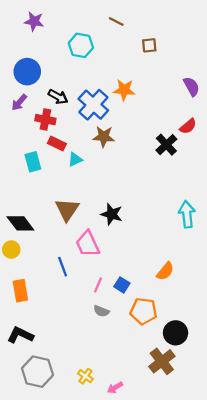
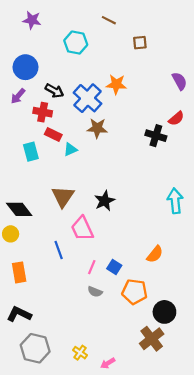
black cross: (166, 145) -> (156, 136), turned -30
black star: (112, 214) -> (105, 201), turned 30

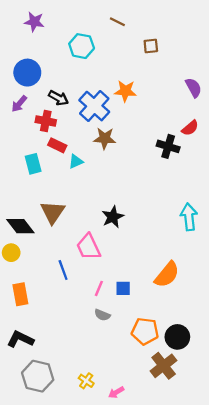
brown triangle: (63, 197) -> (53, 212), moved
orange semicircle: (155, 254) -> (167, 275), size x1.4
blue square: (114, 267) -> (123, 288), turned -32
orange pentagon: (135, 292) -> (145, 331), moved

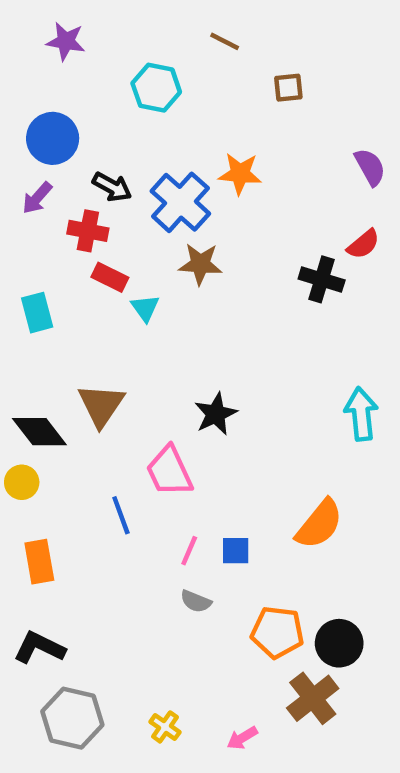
cyan triangle: (76, 161) -> (145, 308), turned -42
cyan rectangle: (33, 164) -> (37, 313), moved
pink arrow: (116, 392) -> (242, 738), moved

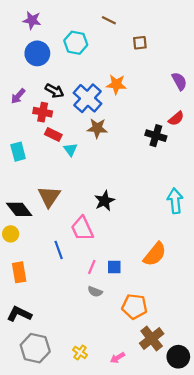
blue circle: (53, 138) -> (37, 53), moved
black circle: (339, 643) -> (178, 357), moved

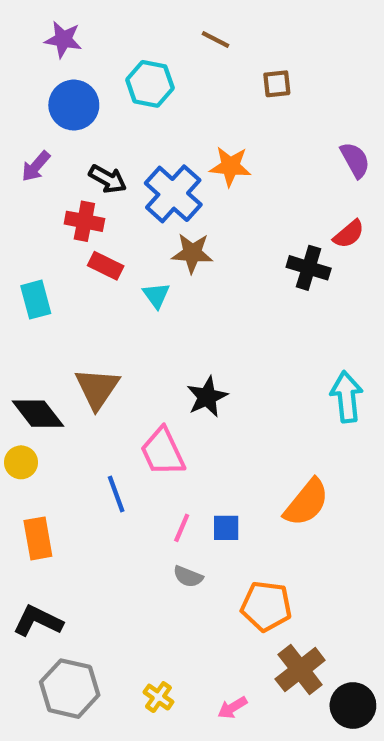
purple arrow: (18, 96) -> (36, 166), moved
cyan triangle: (70, 150) -> (156, 295), moved

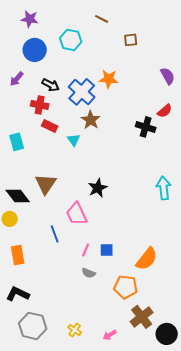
brown star: (192, 253) -> (91, 120), turned 30
orange semicircle: (306, 503) -> (147, 259), moved

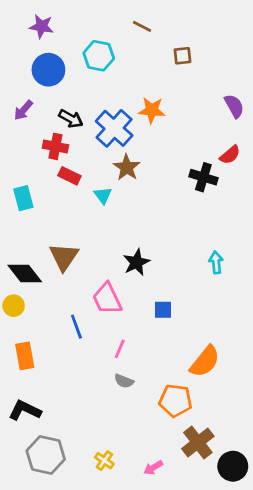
cyan arrow: (164, 188) -> (216, 262), moved, size x0.7
blue square: (107, 250) -> (163, 310), moved

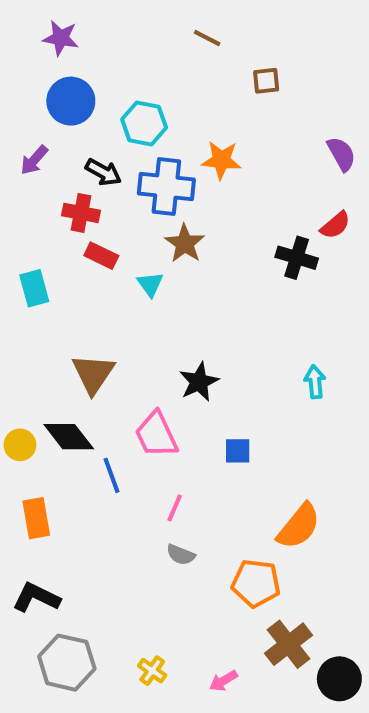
cyan hexagon: (99, 56) -> (144, 123), moved
blue cross: (114, 128) -> (166, 187), turned -36
black diamond: (25, 274) -> (69, 437), moved

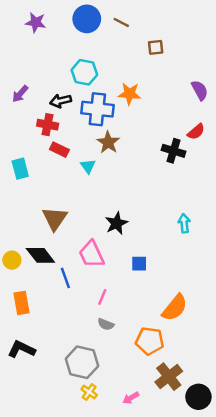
blue circle: (71, 101) -> (87, 19), moved
black arrow: (103, 172) -> (61, 101), turned 138
gray hexagon: (67, 663) -> (82, 362), moved

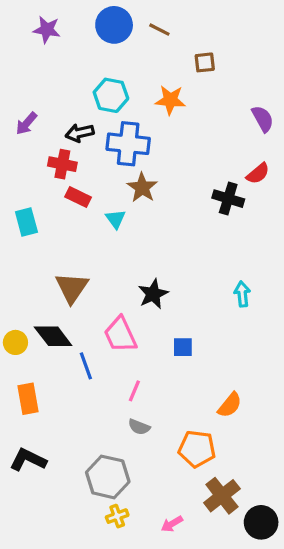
orange star: (130, 94) -> (170, 100), moved
orange semicircle: (175, 308) -> (230, 405), size x0.7
yellow cross: (89, 392) -> (117, 516), turned 35

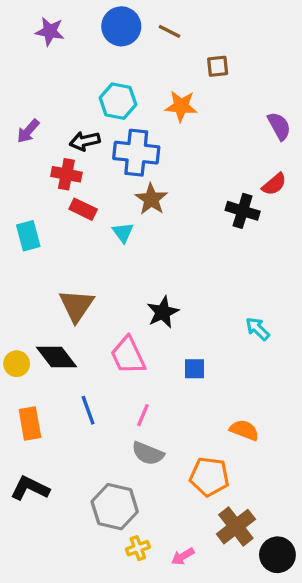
cyan arrow: (242, 294) -> (258, 329), moved, turned -40
blue line: (86, 366) -> (88, 410), moved
orange semicircle: (230, 405) -> (244, 430), turned -108
gray semicircle: (139, 427) -> (148, 453), size x1.4
yellow cross: (117, 516) -> (138, 548), moved

